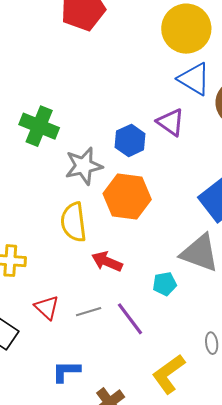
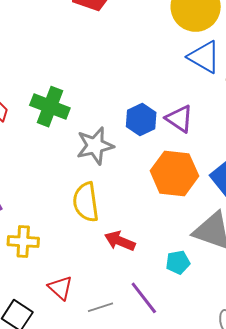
purple triangle: (171, 122) -> (179, 119), moved
orange hexagon: (127, 197) -> (174, 173), moved
gray line: (89, 312) -> (101, 307), moved

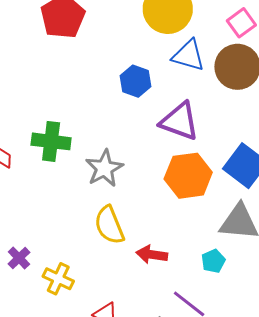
purple triangle: (179, 119) -> (180, 121), size x1.4
blue hexagon: (141, 120) -> (135, 81), moved
yellow cross: (23, 241) -> (58, 279), turned 36

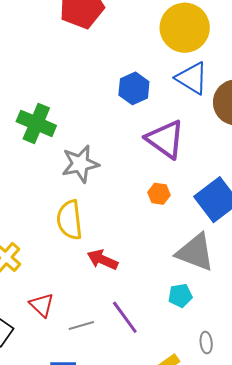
orange hexagon: (188, 176) -> (159, 194), size x0.5
cyan pentagon: (213, 261) -> (180, 296), moved

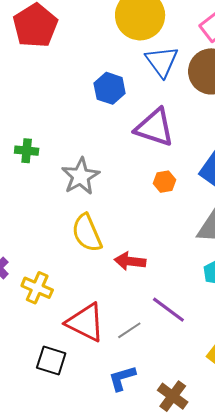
blue triangle: (192, 78) -> (162, 61), turned 39
green cross: (36, 123) -> (27, 151), size x0.6
red triangle: (42, 305) -> (85, 322), size x1.6

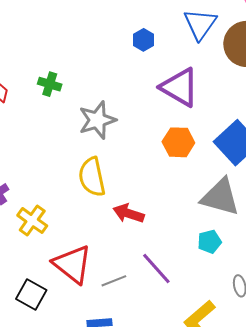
blue hexagon: (110, 88) -> (144, 40), size x0.7
orange hexagon: (165, 182) -> (178, 142), size x1.4

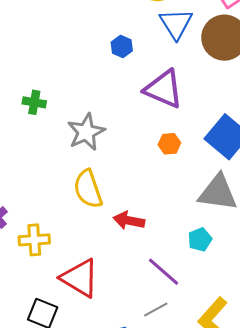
orange hexagon: (178, 142) -> (169, 144), size x0.7
yellow cross: (32, 221) -> (34, 240), turned -32
cyan pentagon: (209, 242) -> (200, 239), moved
gray line: (114, 281) -> (156, 310), moved

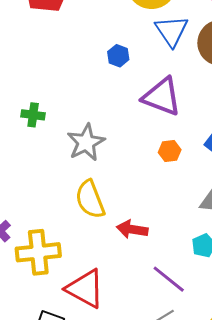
yellow cross: (34, 240) -> (38, 252), size x1.4

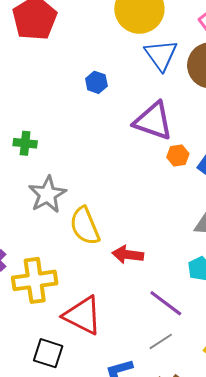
blue hexagon: (118, 56) -> (96, 82), moved
gray star: (86, 142) -> (47, 194), moved
orange hexagon: (170, 151) -> (178, 156), moved

